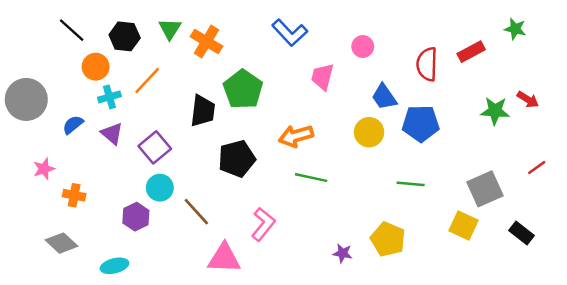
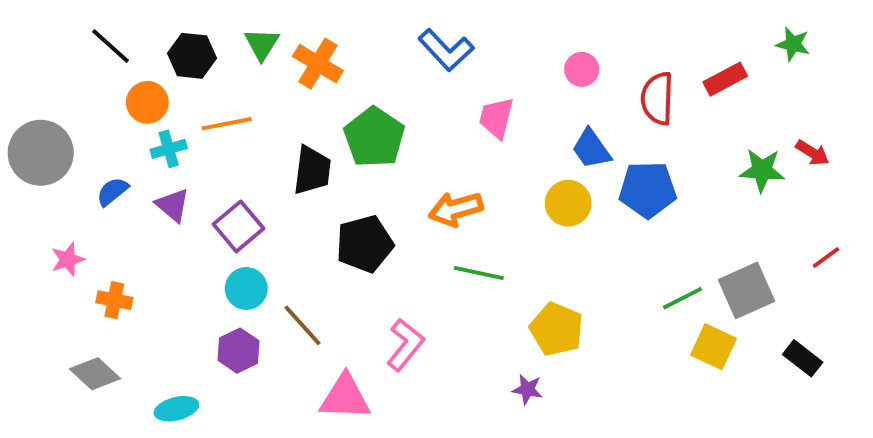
pink circle: (363, 47) -> (582, 69), moved
orange line: (147, 81) -> (227, 124), turned 36
green line: (411, 184) -> (683, 298), moved, turned -32
purple hexagon: (136, 217) -> (238, 351), moved
yellow pentagon: (388, 239) -> (556, 329), moved

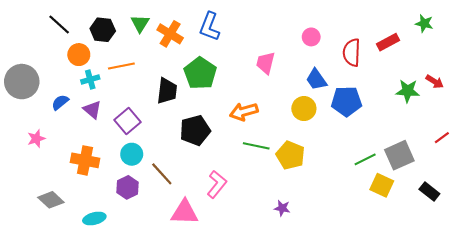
blue L-shape: (446, 50) -> (210, 27), moved, turned 64
orange cross: (114, 300) -> (85, 160), moved, size x1.5
yellow pentagon: (556, 329) -> (290, 155), moved

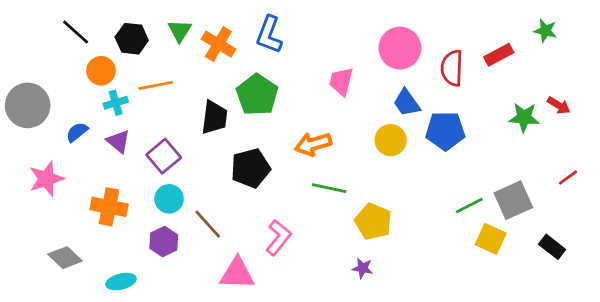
pink circle: (311, 37) -> (400, 48), size x1.8
pink star: (36, 139) -> (46, 179), size x1.5
yellow pentagon: (290, 155) -> (373, 222), moved

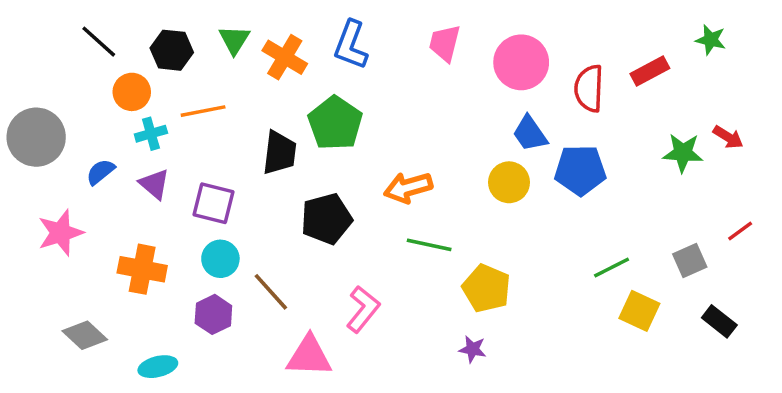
pink trapezoid: (341, 81) -> (445, 43), moved
purple square: (164, 156) -> (213, 203), turned -36
gray square: (513, 200) -> (690, 261), moved, size x0.7

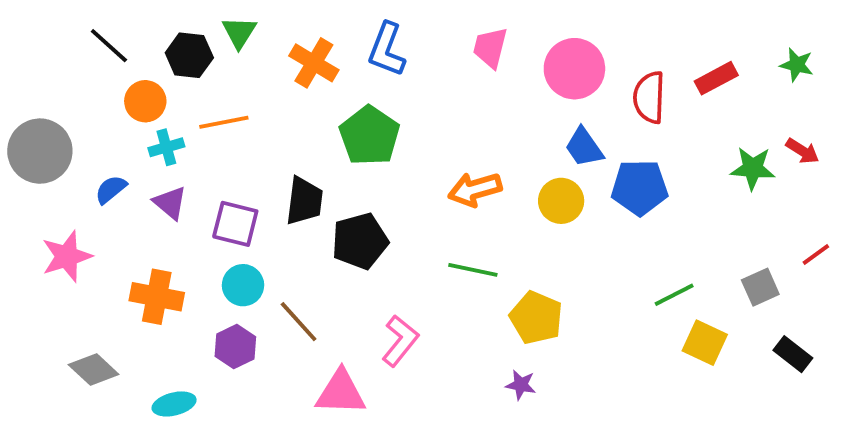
green triangle: (234, 40) -> (239, 32), moved
green star: (711, 40) -> (797, 65), moved
black trapezoid: (280, 153) -> (304, 201), moved
orange arrow: (408, 188) -> (475, 189), moved

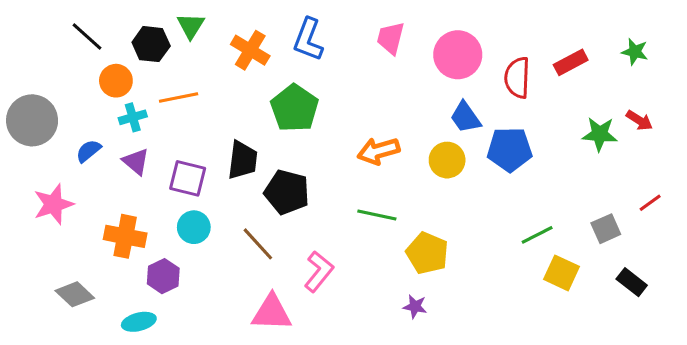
black pentagon: (360, 241) -> (287, 192), turned 30
brown line: (299, 322) -> (258, 244), moved
purple hexagon: (235, 346) -> (163, 276), moved

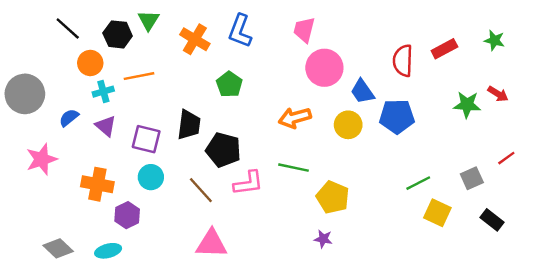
pink circle: (458, 55) -> (324, 68), moved
green pentagon: (294, 108) -> (229, 84), size x0.7
pink L-shape: (319, 271) -> (248, 183), moved, turned 44
gray diamond: (75, 294) -> (58, 248), moved

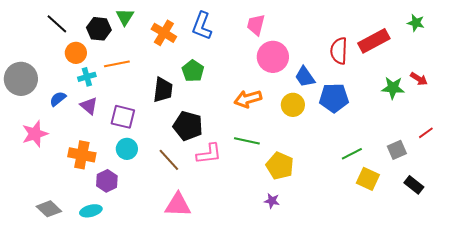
green star: (494, 40) -> (416, 23), moved
red rectangle: (444, 49) -> (374, 41), size x1.4
black trapezoid: (189, 125) -> (163, 90), moved

